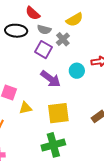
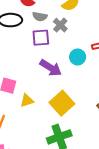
purple square: (43, 50) -> (41, 38), turned -30
yellow square: (58, 113) -> (62, 103), turned -30

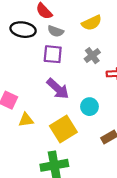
gray cross: (60, 25) -> (92, 56), moved
cyan circle: (78, 57) -> (89, 107), moved

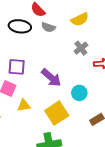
purple square: (53, 54) -> (17, 67), moved

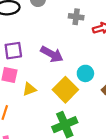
gray cross: (81, 48) -> (76, 17), turned -32
cyan circle: (79, 93) -> (85, 73), moved

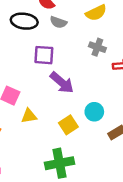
purple square: (13, 51) -> (44, 55), moved
yellow square: (65, 90) -> (68, 125), size x0.7

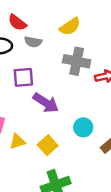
gray cross: (97, 47) -> (77, 61), size x1.5
yellow square: (68, 125) -> (48, 145), moved

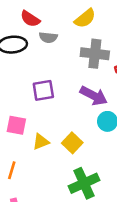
purple square: (23, 77) -> (43, 90), moved
purple arrow: (46, 103) -> (94, 96), moved

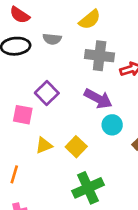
red semicircle: (30, 19) -> (20, 15), moved
purple square: (43, 90) -> (47, 93), turned -35
pink square: (16, 125) -> (23, 115), moved

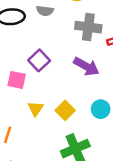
cyan circle: (112, 125) -> (101, 109), moved
yellow triangle: (44, 145) -> (36, 109), turned -35

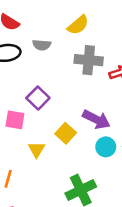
purple arrow: (86, 67) -> (96, 119), moved
yellow square: (65, 110) -> (66, 133), moved

